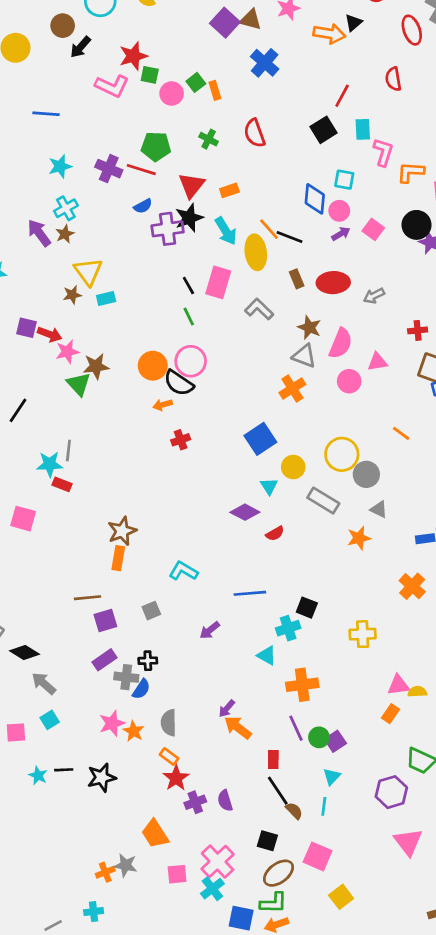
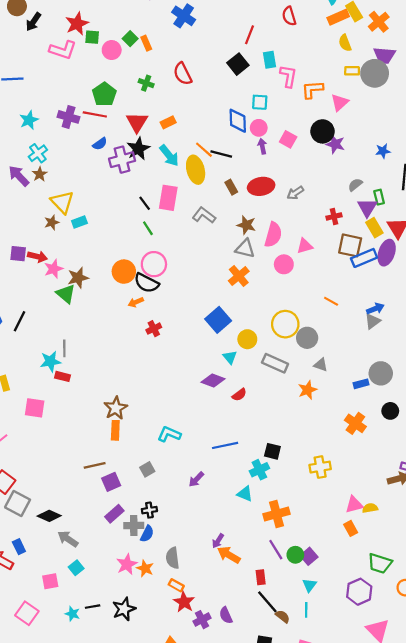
green pentagon: (156, 146) -> (104, 94), turned -30
purple arrow: (341, 234) -> (262, 146), turned -64
orange rectangle: (391, 714) -> (351, 528), turned -56

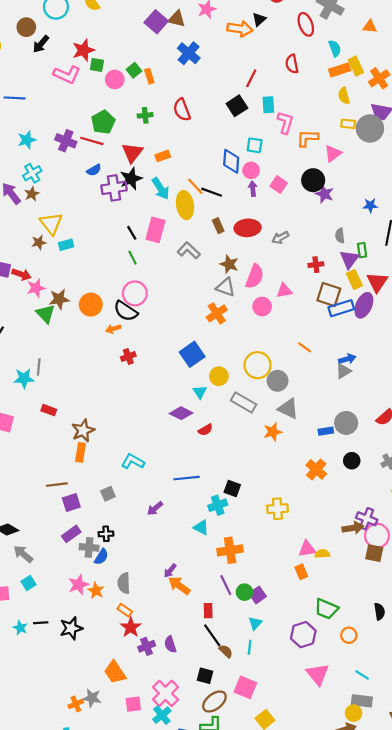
green cross: (146, 83) -> (145, 115), turned -32
gray semicircle: (355, 185) -> (340, 236), turned -64
orange circle: (124, 272) -> (91, 305), moved
gray triangle: (321, 365) -> (288, 409), size x1.5
red rectangle: (63, 376) -> (49, 410), moved

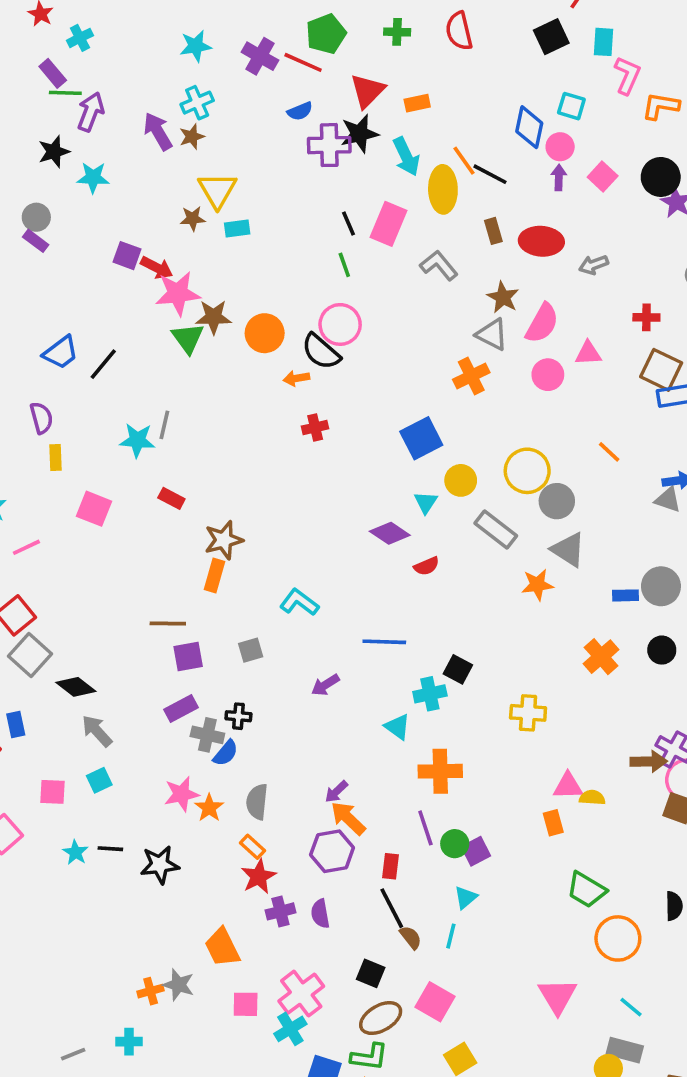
pink star: (36, 288) -> (178, 293), size x1.4
gray triangle: (343, 371) -> (668, 500), turned 42
purple hexagon: (303, 635) -> (332, 851), moved
orange circle: (349, 635) -> (618, 938), size x1.6

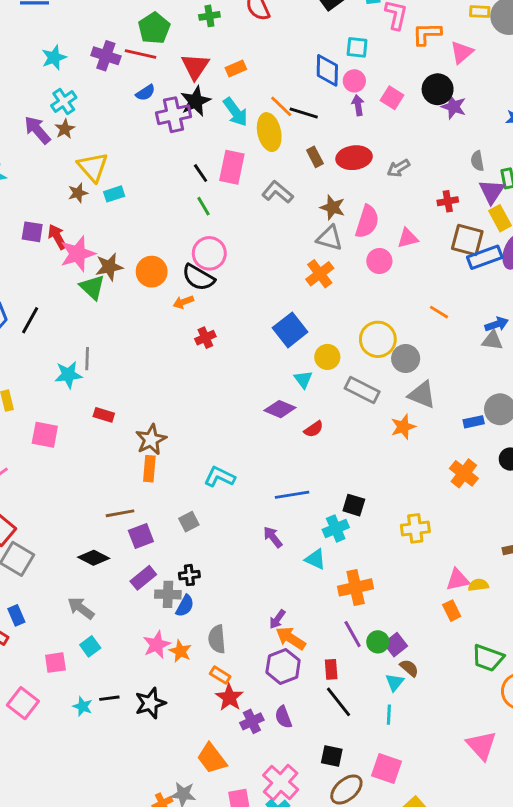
red arrow: (157, 268) -> (57, 237), turned -135
purple arrow: (325, 685) -> (273, 537), moved, turned 95
black diamond: (76, 687) -> (94, 558), moved
brown semicircle: (411, 937) -> (409, 668), moved

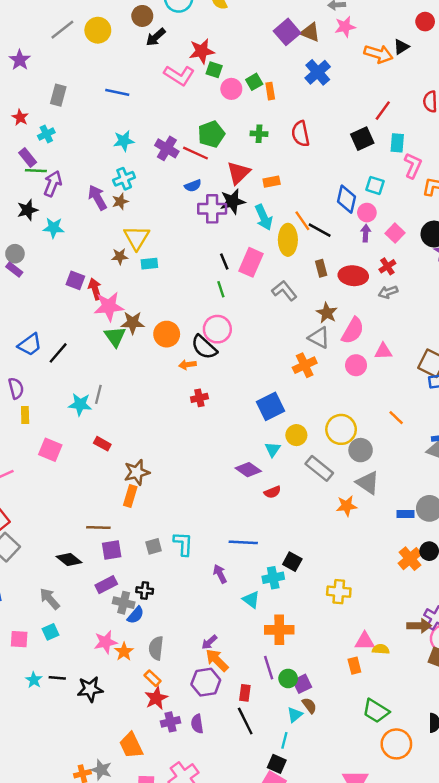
red cross: (448, 201) -> (387, 266), moved, turned -35
orange cross: (464, 473) -> (410, 559), moved
cyan L-shape: (220, 477) -> (183, 544), moved, turned 55
black square: (332, 756) -> (277, 764), moved

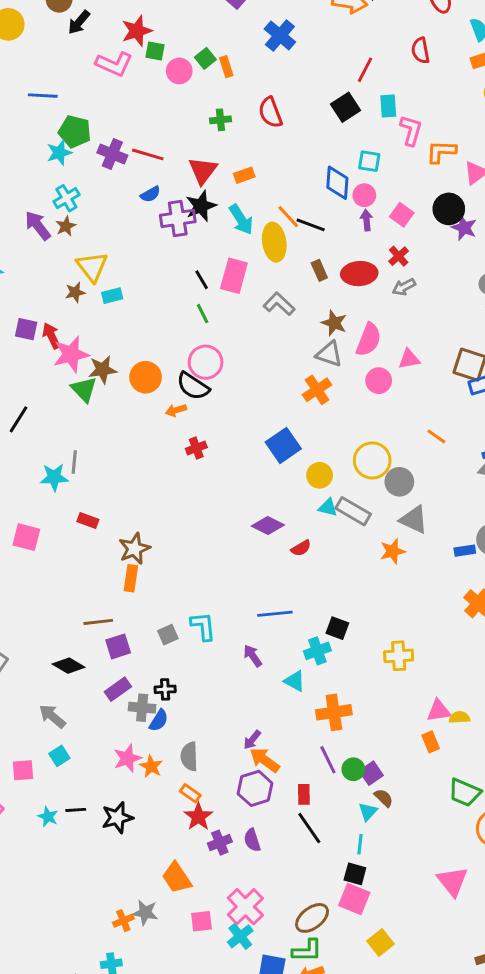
green pentagon: (211, 134) -> (75, 132), moved, turned -30
cyan triangle: (273, 449) -> (328, 507), moved, turned -42

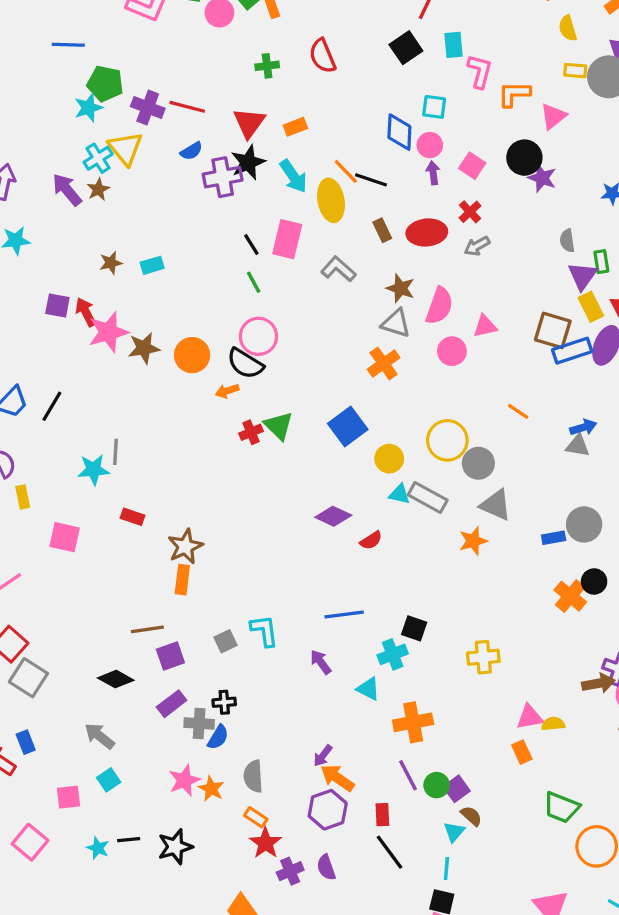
yellow triangle: (92, 267) -> (125, 148), moved
green triangle: (84, 389) -> (279, 426), moved

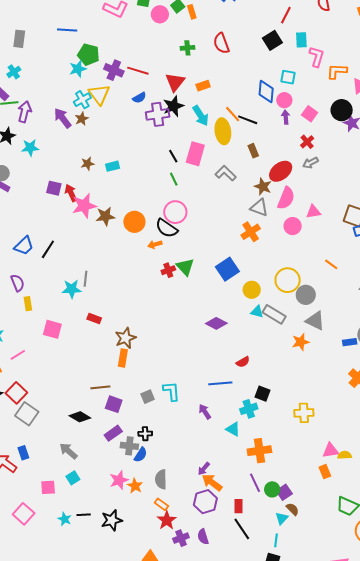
red ellipse: (427, 232) -> (281, 171), moved, turned -35
red semicircle: (371, 540) -> (243, 362), moved
purple square: (170, 656) -> (114, 404), turned 36

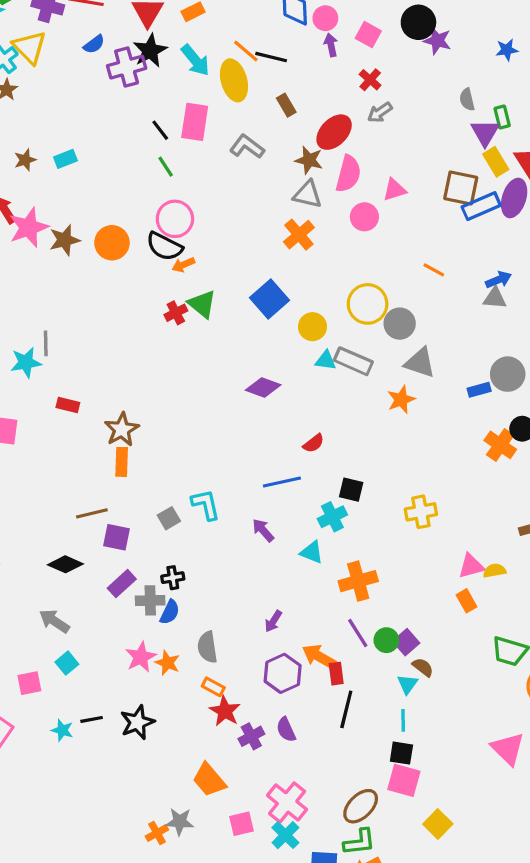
orange arrow: (155, 244) -> (183, 265), moved
orange arrow: (212, 482) -> (319, 657), moved
black line: (242, 529) -> (346, 709), turned 55

